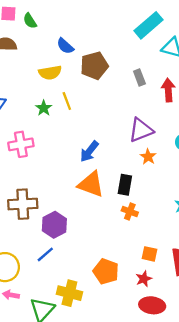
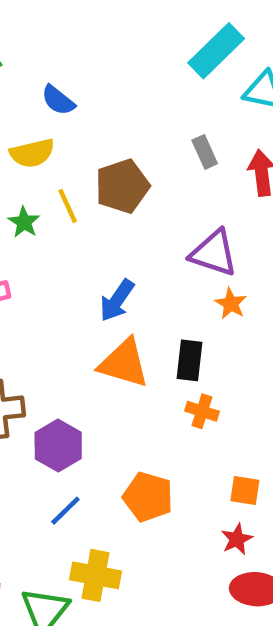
brown pentagon: (94, 66) -> (122, 186), moved
purple triangle: (141, 130) -> (214, 253), turned 44
blue line: (45, 254) -> (65, 511), moved
orange pentagon: (106, 271) -> (148, 497), moved

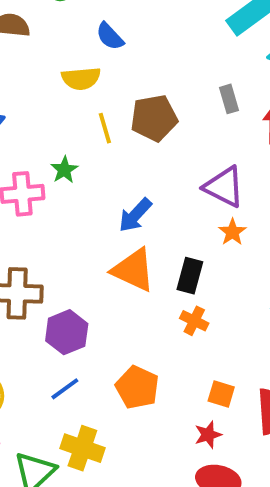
green star: (24, 222) -> (64, 170), moved

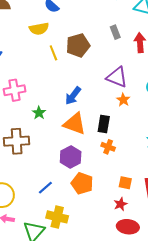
green star: (64, 170) -> (39, 113), moved
purple hexagon: (67, 332) -> (71, 157), moved

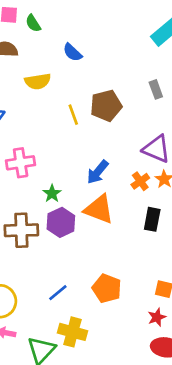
yellow semicircle: (39, 29) -> (38, 81), moved
black rectangle: (104, 124) -> (152, 219), moved
orange cross: (108, 147) -> (140, 181), moved, turned 32
purple hexagon: (71, 157) -> (61, 222), moved

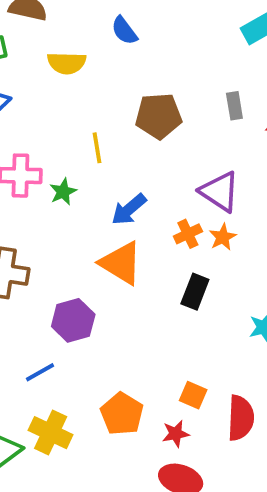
yellow line: (73, 115) -> (97, 148), moved
green star: (52, 194) -> (63, 192), moved
purple hexagon: (61, 222) -> (73, 320), moved
orange pentagon: (107, 288) -> (122, 414), moved

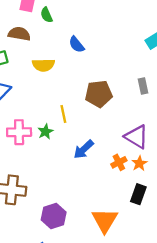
green star: (63, 192) -> (45, 132), moved
orange triangle: (121, 263) -> (105, 220), moved, turned 32
black rectangle: (195, 292) -> (138, 194), moved

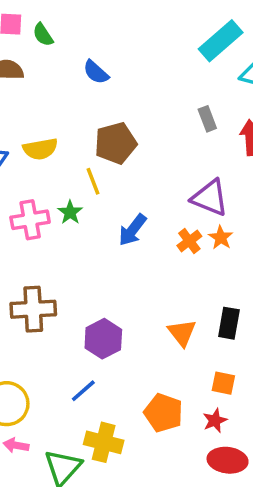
yellow semicircle: (43, 65) -> (40, 149), moved
brown pentagon: (99, 94) -> (116, 143), moved
black rectangle: (138, 194) -> (229, 323), moved
orange triangle: (105, 220) -> (182, 333), size x0.7

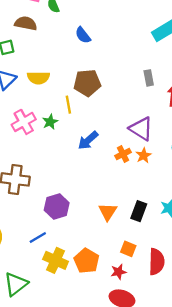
pink cross: (30, 220) -> (24, 122), turned -30
yellow cross: (104, 442) -> (56, 260), moved

